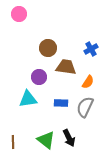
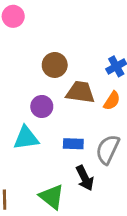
orange semicircle: (88, 82) -> (112, 101), moved
black arrow: (69, 138) -> (85, 178), moved

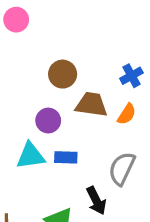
blue rectangle: (73, 144) -> (66, 157), moved

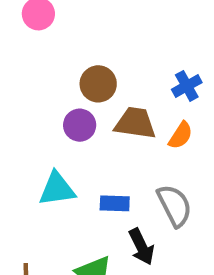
purple circle: (48, 121) -> (80, 125), moved
blue rectangle: (66, 157) -> (115, 203), moved
gray semicircle: (122, 169) -> (174, 205), turned 128

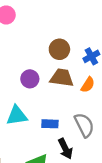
brown circle: (98, 84) -> (59, 49), moved

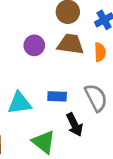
orange semicircle: (88, 85) -> (100, 52), turned -35
cyan triangle: (17, 116) -> (19, 103), moved

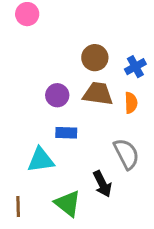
blue rectangle: (57, 96) -> (66, 133), moved

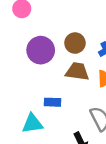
purple circle: (57, 95) -> (41, 50), moved, size x1.5

